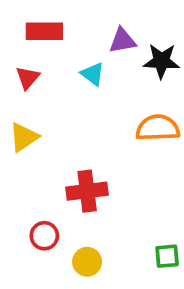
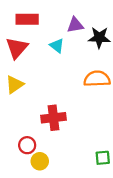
red triangle: (28, 78) -> (17, 48), size x1.5
yellow circle: (87, 262) -> (40, 161), moved

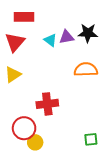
purple triangle: (75, 25) -> (67, 37), moved
red circle: (27, 145) -> (24, 128), size x1.5

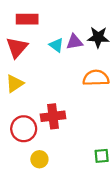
red circle: (24, 128) -> (24, 129), moved

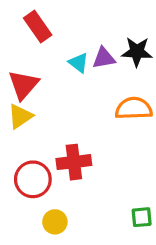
red rectangle: (27, 19) -> (38, 27), turned 55
red triangle: (17, 47) -> (23, 85), moved

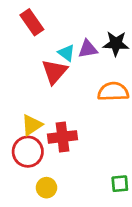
red triangle: (23, 85) -> (54, 72), moved
yellow triangle: (20, 116) -> (32, 125), moved

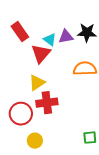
red rectangle: (32, 22) -> (20, 32), moved
yellow triangle: (32, 125) -> (37, 83), moved

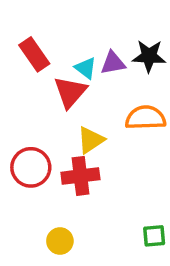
yellow triangle: (37, 83) -> (91, 140), moved
red circle: (21, 114) -> (31, 167), moved

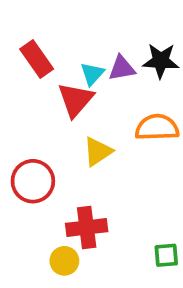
cyan triangle: (86, 68) -> (92, 74), turned 35
red cross: (80, 176) -> (87, 228), moved

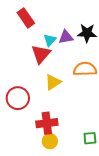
red rectangle: (37, 59) -> (26, 18), moved
yellow circle: (64, 261) -> (50, 141), moved

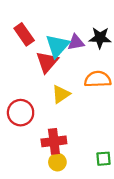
red rectangle: (26, 18) -> (24, 34), moved
cyan triangle: (50, 40) -> (57, 46), size x1.6

